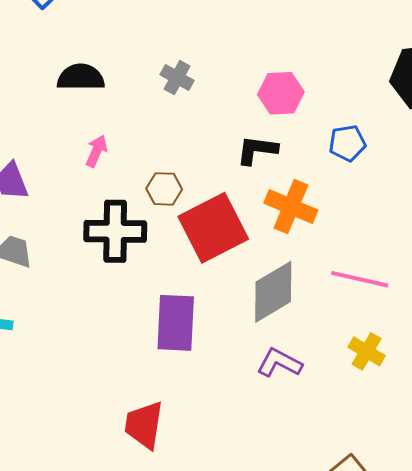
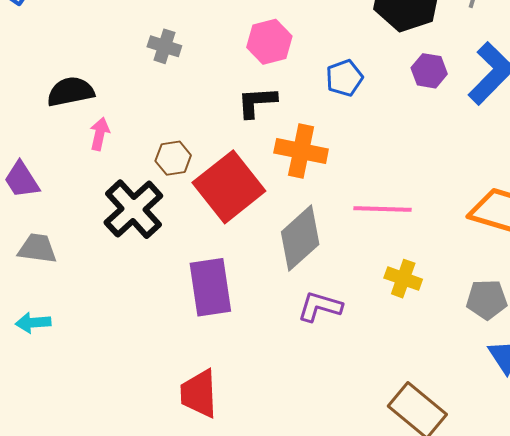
black semicircle: (81, 77) -> (71, 92), moved
black cross: (115, 231) -> (133, 209), turned -32

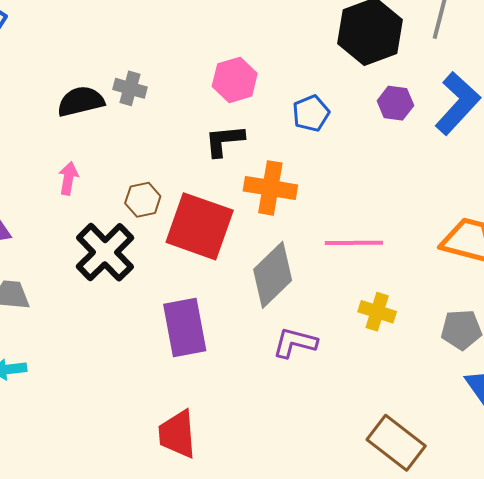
black semicircle: (71, 92) -> (81, 101), moved
red square: (229, 187) -> (200, 226), turned -30

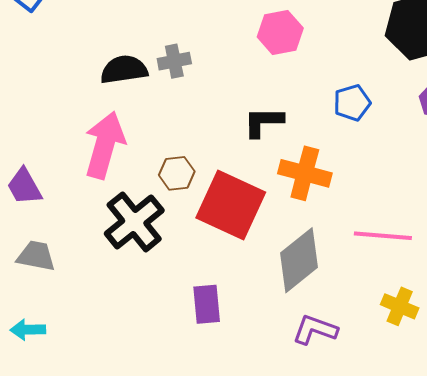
pink hexagon: (235, 80) -> (280, 32), moved
gray cross: (130, 88) -> (174, 61), turned -32
pink arrow: (68, 178) -> (105, 145), size x2.0
purple rectangle: (185, 327) -> (207, 304), size x0.7

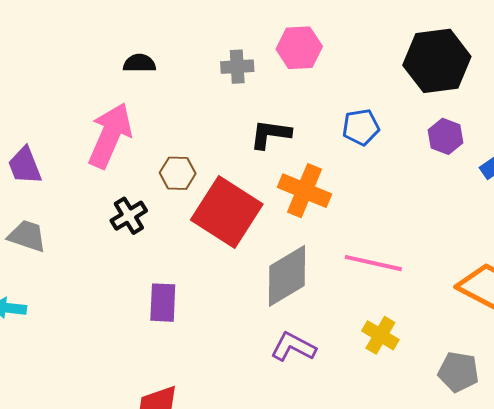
gray cross: (174, 61) -> (237, 67), moved
black semicircle: (124, 70) -> (139, 63), size x0.7
black cross: (134, 222) -> (129, 216), size x0.6
purple rectangle: (207, 304) -> (163, 303), moved

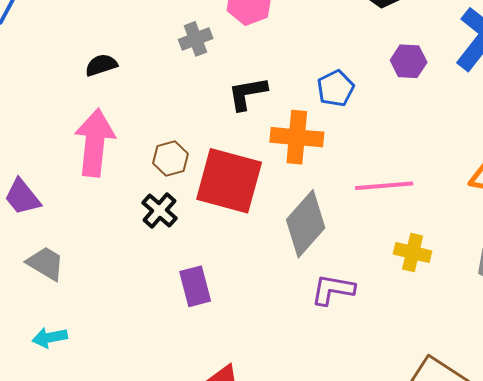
blue pentagon: (361, 127) -> (336, 88), moved
purple hexagon: (445, 136) -> (409, 61), moved
black cross: (129, 216) -> (159, 210), moved
gray trapezoid: (27, 236) -> (46, 263), turned 30

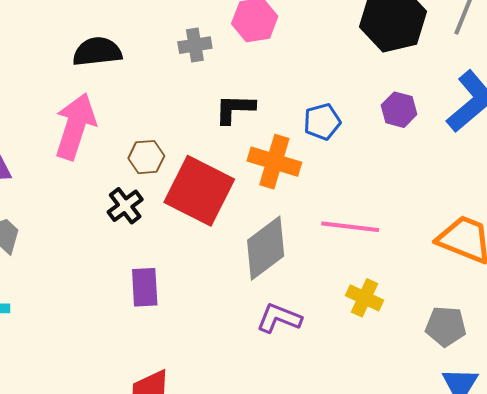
black semicircle: (101, 65) -> (97, 52), size x1.5

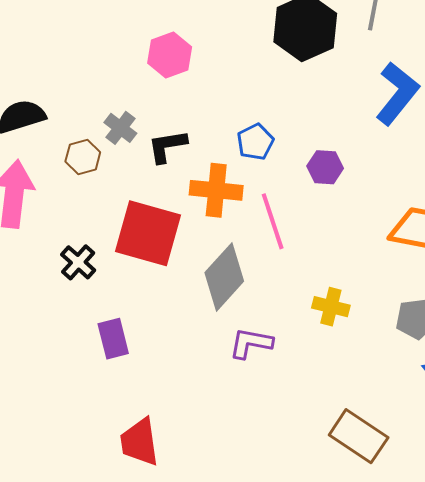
gray cross: (195, 45) -> (120, 128), moved, turned -32
purple hexagon: (399, 110) -> (325, 167), moved
brown hexagon: (146, 157) -> (83, 157), moved
pink line: (350, 227) -> (273, 221), moved, turned 76

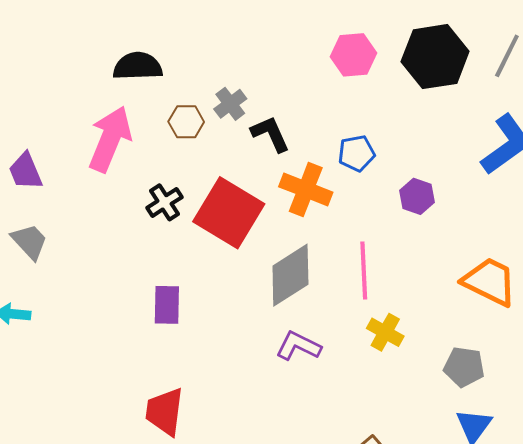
pink hexagon: (170, 55) -> (353, 55), moved
black L-shape: (167, 146) -> (270, 134), turned 60
pink line: (273, 221) -> (364, 271), moved
black cross: (78, 262) -> (164, 202), moved

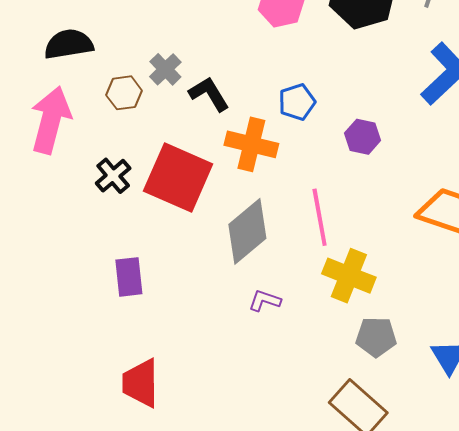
yellow cross: (385, 332) -> (349, 276), size x1.4
purple L-shape: (298, 346) -> (265, 301), size x0.7
gray pentagon: (464, 367) -> (376, 337), moved

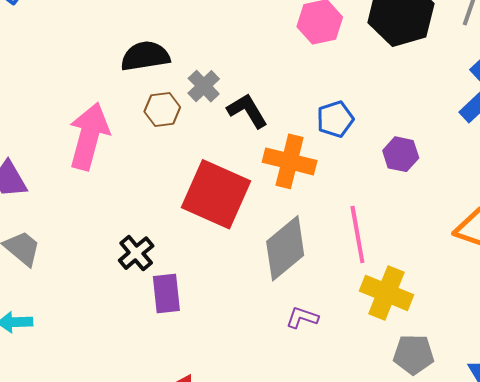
black semicircle: (69, 44) -> (145, 56), moved
black cross: (113, 176) -> (136, 253), moved

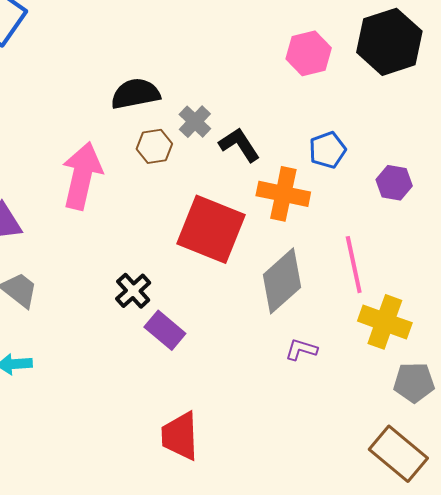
purple rectangle: (166, 294) -> (165, 330), turned -42

